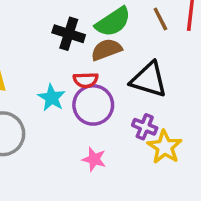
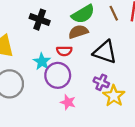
black cross: (69, 34) -> (40, 20), moved
purple circle: (93, 105) -> (58, 75), moved

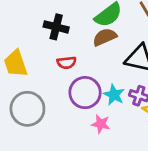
red semicircle: (64, 51) -> (67, 63), moved
cyan star: (42, 62) -> (114, 95), moved

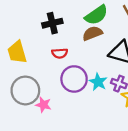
black cross: (56, 27) -> (52, 23), turned -30
pink star: (101, 124) -> (43, 105), moved

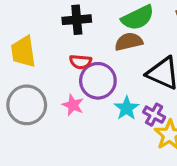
purple circle: (74, 79) -> (98, 81), moved
pink star: (43, 105) -> (73, 105), moved

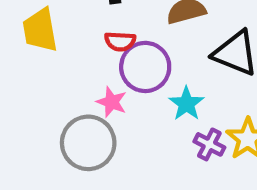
gray circle: (27, 105) -> (88, 143), moved
purple cross: (154, 115) -> (209, 144), moved

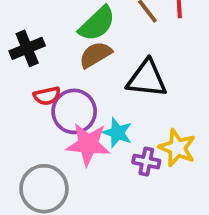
pink star: (112, 102) -> (88, 144), moved, size x1.6

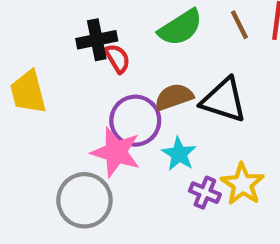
brown semicircle: (95, 55) -> (174, 97), moved
red semicircle: (47, 96) -> (117, 58), moved, turned -120
pink star: (88, 144) -> (116, 152), moved

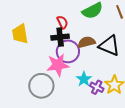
black cross: (97, 40) -> (60, 37), moved
pink star: (116, 152) -> (58, 65), turned -30
cyan star: (179, 154) -> (84, 79), moved

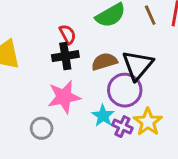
black triangle: (109, 46) -> (138, 65), turned 50
purple circle: (68, 51) -> (125, 90), moved
gray circle: (41, 86) -> (42, 128), size x0.6

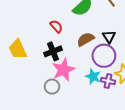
black cross: (65, 56) -> (53, 51), moved
black triangle: (138, 65) -> (109, 37), size x0.6
gray circle: (42, 128) -> (52, 87), moved

